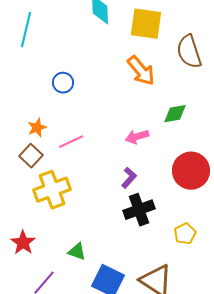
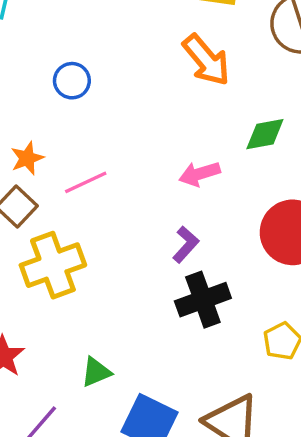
green triangle: (77, 252) -> (96, 372), turned -42

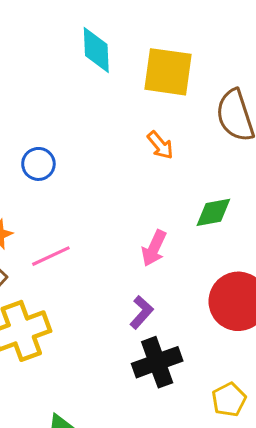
orange arrow: (206, 60) -> (160, 145), size x0.6
pink arrow: (199, 174) -> (154, 248), turned -48

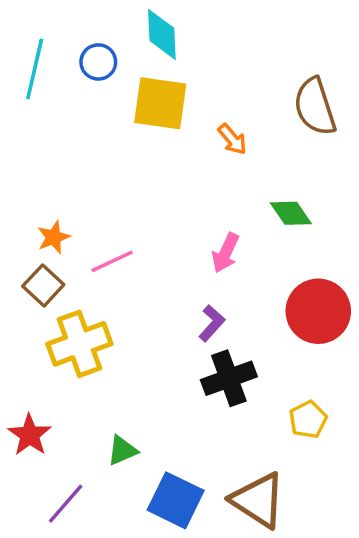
yellow square: (168, 72) -> (160, 103), moved
blue circle: (38, 164) -> (98, 62), moved
green diamond: (213, 212) -> (291, 213), turned 66

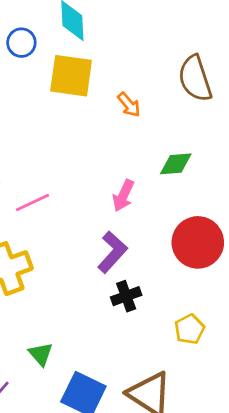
green diamond: (291, 213) -> (176, 164), turned -60
purple L-shape: (212, 323) -> (112, 252), size x1.4
black cross: (229, 378) -> (126, 296), size x0.7
green triangle: (122, 450) -> (41, 354), turned -48

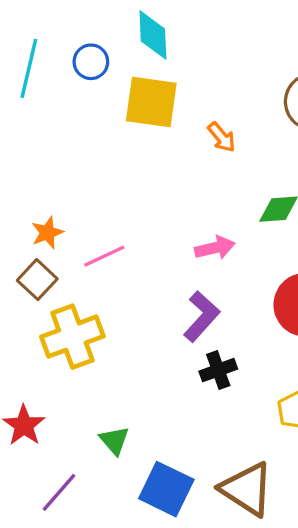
pink arrow: (123, 196) -> (215, 248), turned -128

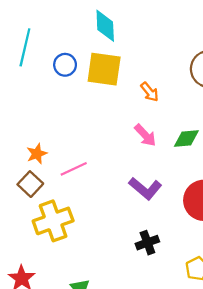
blue circle: (91, 62) -> (65, 65), moved
pink arrow: (215, 248) -> (145, 135), moved, turned 60
purple L-shape: (201, 316) -> (145, 188), moved, turned 88

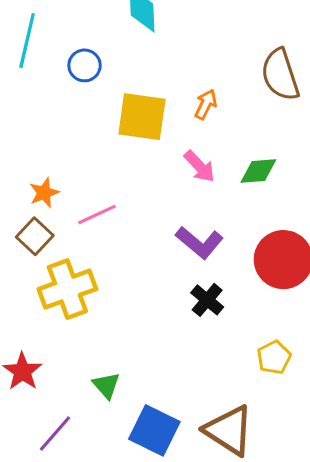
yellow square: (104, 69) -> (142, 117), moved
orange arrow: (150, 92) -> (206, 104), turned -114
black cross: (147, 243) -> (207, 300), moved, turned -30

